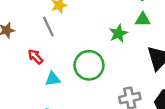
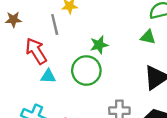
green star: (118, 34) -> (99, 45), moved
red arrow: (35, 57) -> (36, 51), size x1.6

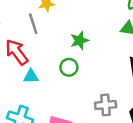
green circle: (86, 71) -> (69, 67), size x0.6

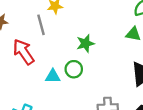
cyan triangle: (31, 76) -> (53, 76), moved

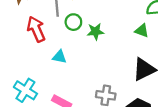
green circle: (74, 69) -> (73, 22), moved

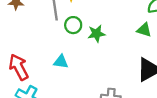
red arrow: (36, 29) -> (19, 67), moved

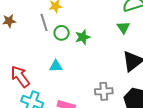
green triangle: (144, 30) -> (123, 28), turned 48

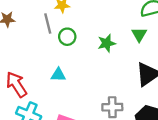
green star: (83, 37) -> (107, 43), moved

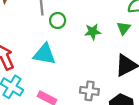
cyan triangle: (58, 75) -> (44, 54), size x1.6

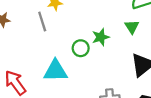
green circle: (58, 21) -> (81, 48), moved

